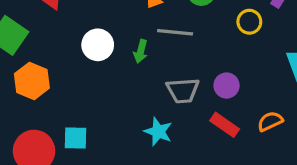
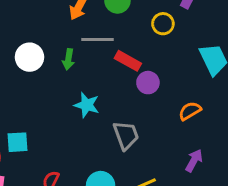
gray trapezoid: (183, 91) -> (126, 135), moved, turned -100
red rectangle: (225, 125) -> (128, 61), moved
cyan star: (158, 132) -> (87, 105), moved

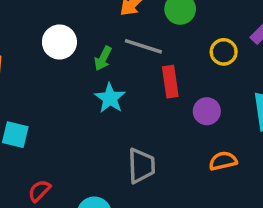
red rectangle: (128, 61) -> (170, 82), turned 35
purple circle: (148, 83) -> (207, 111), moved
cyan star: (87, 105) -> (110, 98), moved

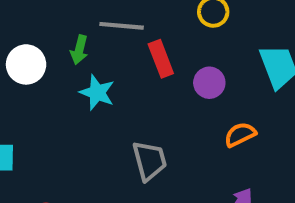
white circle: (59, 42) -> (26, 64), moved

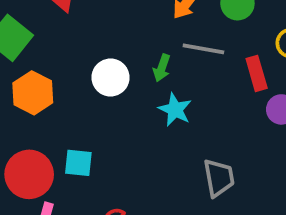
red rectangle: (161, 59) -> (257, 73), moved

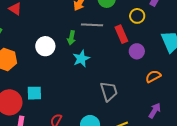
cyan star: (175, 110) -> (81, 59), turned 30

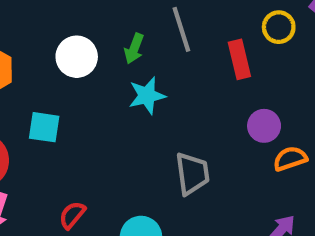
gray line: (92, 25) -> (181, 29), turned 60
purple circle: (137, 51) -> (264, 126), moved
cyan square: (34, 93) -> (44, 127), moved

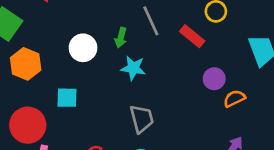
red rectangle: (239, 59) -> (192, 36), turned -30
cyan star: (147, 96) -> (133, 68), turned 30
gray trapezoid: (192, 174) -> (142, 119), moved

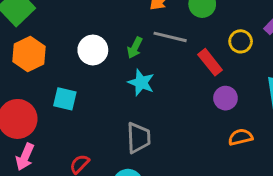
gray line: (151, 21) -> (170, 37), turned -64
purple circle: (214, 79) -> (225, 98), moved

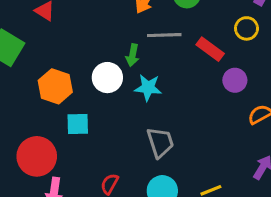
yellow circle: (241, 41) -> (247, 28), moved
white circle: (93, 50) -> (107, 78), moved
orange hexagon: (29, 54) -> (55, 86), moved

